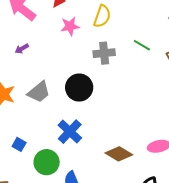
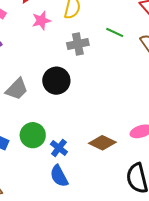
blue cross: (70, 132) -> (59, 148), moved, size x0.7
green circle: (47, 162) -> (33, 135), moved

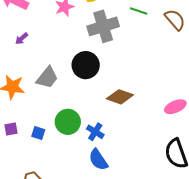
gray cross: (78, 44) -> (103, 26), size x1.4
brown diamond: (102, 143) -> (120, 97), moved

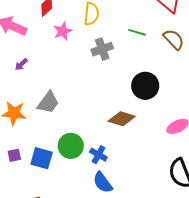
gray cross: (103, 26) -> (102, 49), size x0.7
black circle: (86, 65) -> (145, 86), moved
blue square: (38, 133) -> (42, 158), size x1.6

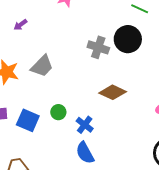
gray cross: (102, 49) -> (98, 47), moved, turned 30
black circle: (145, 86) -> (128, 39), moved
green circle: (71, 146) -> (58, 112), size x0.6

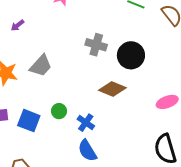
black circle: (128, 39) -> (131, 55), moved

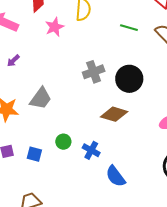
gray cross: (96, 45) -> (94, 72), turned -30
blue square: (29, 121) -> (34, 154), size x0.7
blue semicircle: (87, 151) -> (116, 176), moved

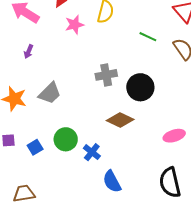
purple arrow: (13, 61) -> (29, 52), turned -32
green circle: (63, 142) -> (66, 139), size x1.5
blue square: (34, 154) -> (35, 147), turned 35

